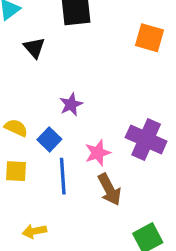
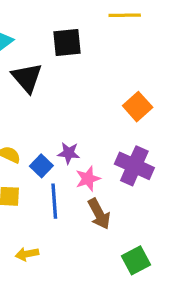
orange square: (149, 38) -> (138, 107), moved, turned 32
black triangle: (34, 48) -> (27, 78), size x1.5
purple star: (71, 104) -> (69, 153), moved, turned 30

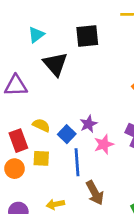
purple star: (69, 153) -> (88, 124), turned -30
brown arrow: (99, 214) -> (95, 193), moved

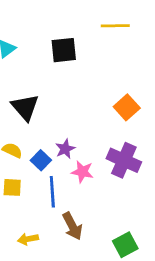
black triangle: (55, 64) -> (25, 107), moved
pink star: (104, 144) -> (82, 172), turned 30

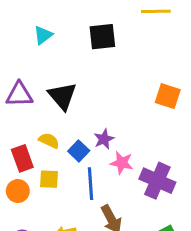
orange square: (127, 107) -> (168, 96), turned -30
purple cross: (124, 160) -> (157, 181), moved

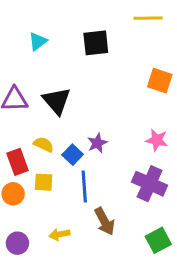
orange square: (168, 96) -> (160, 81), moved
pink star: (122, 163) -> (157, 140), moved

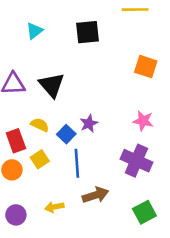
yellow square: (44, 182) -> (40, 159), turned -36
brown arrow: (105, 221) -> (95, 195), turned -80

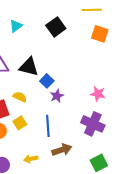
black square: (87, 32) -> (56, 27), turned -30
orange square: (146, 67) -> (100, 34), moved
black triangle: (52, 85) -> (29, 67), turned -35
blue square: (66, 134) -> (47, 81), moved

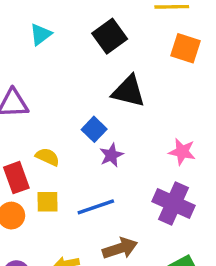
black triangle: (29, 67) -> (129, 91), moved
yellow square: (20, 123) -> (48, 202), turned 32
blue line: (48, 126) -> (96, 207), turned 75

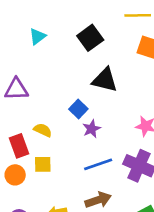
blue line: (96, 207) -> (98, 164), moved

